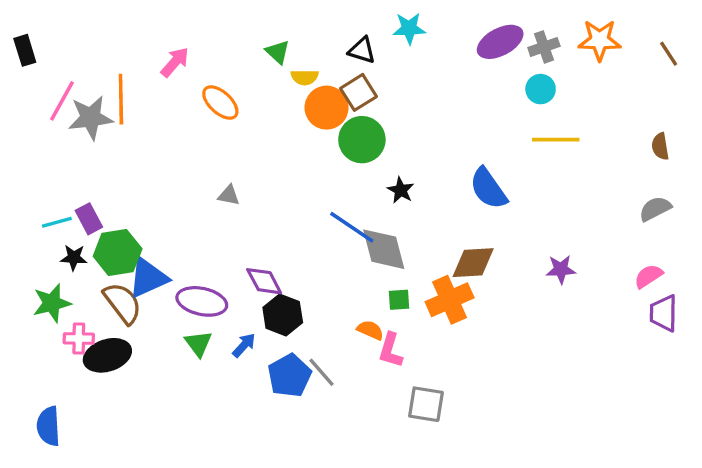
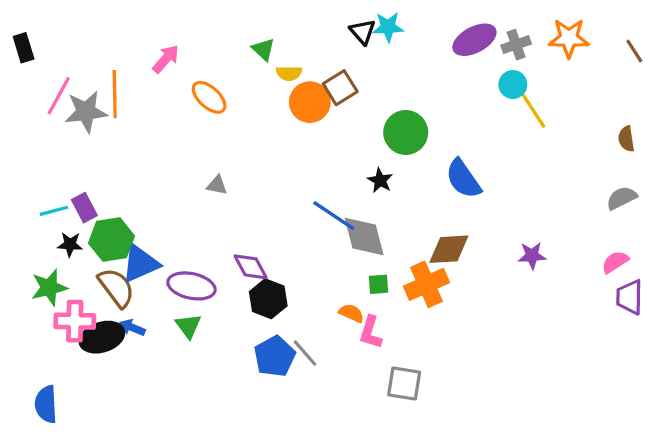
black triangle: (362, 50) -> (363, 32), moved, turned 32
green circle: (362, 140) -> (406, 132), moved
yellow line: (556, 140) -> (532, 108), moved, turned 57
pink cross: (79, 338) -> (75, 321), size x1.4
blue arrow: (244, 345) -> (132, 328), moved, turned -110

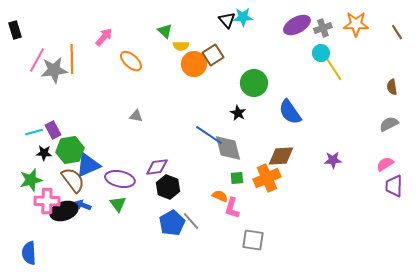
purple diamond: (251, 267) -> (157, 167), turned -70

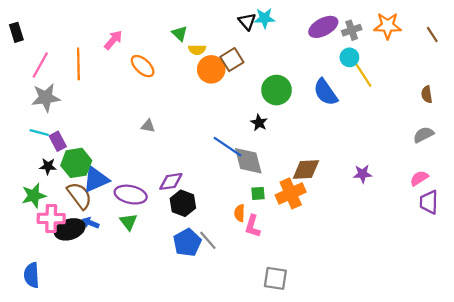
gray star: (54, 70) -> (46, 98), moved
blue semicircle: (290, 112) -> (325, 92), moved
cyan line: (34, 132) -> (39, 132), moved, turned 30
orange semicircle: (220, 196) -> (239, 213), turned -112
gray square: (253, 240) -> (275, 278), moved

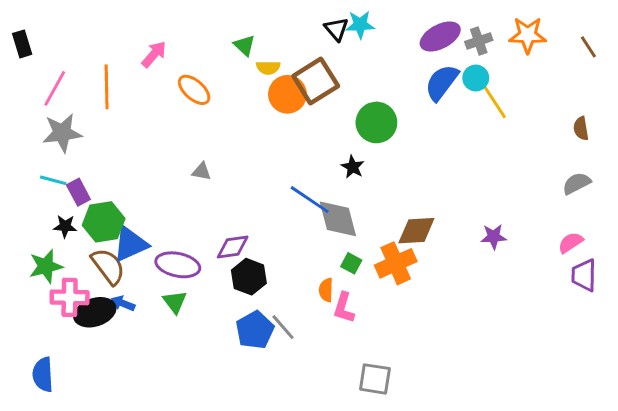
brown square: (232, 60) -> (316, 81), size x1.4
blue semicircle: (325, 92) -> (442, 82), moved, turned 72
green square: (258, 193) -> (351, 263), turned 32

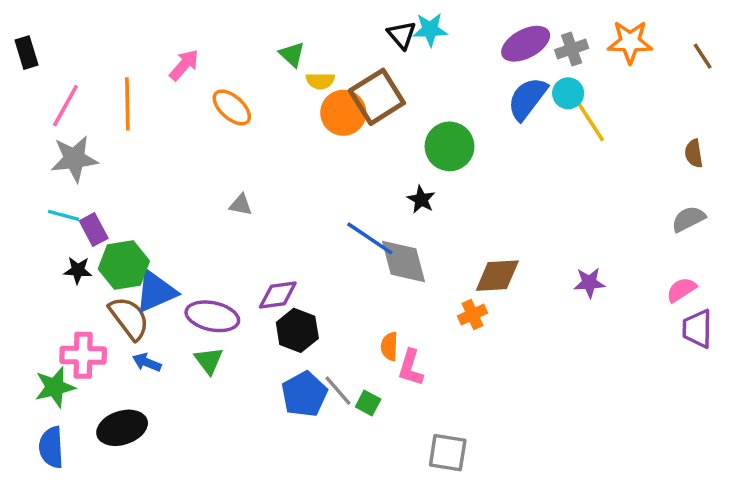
green square: (351, 263) -> (368, 403), moved
orange cross: (396, 263) -> (473, 315), size x0.6
green star: (46, 266) -> (55, 387), moved
black ellipse: (95, 312) -> (122, 428), moved

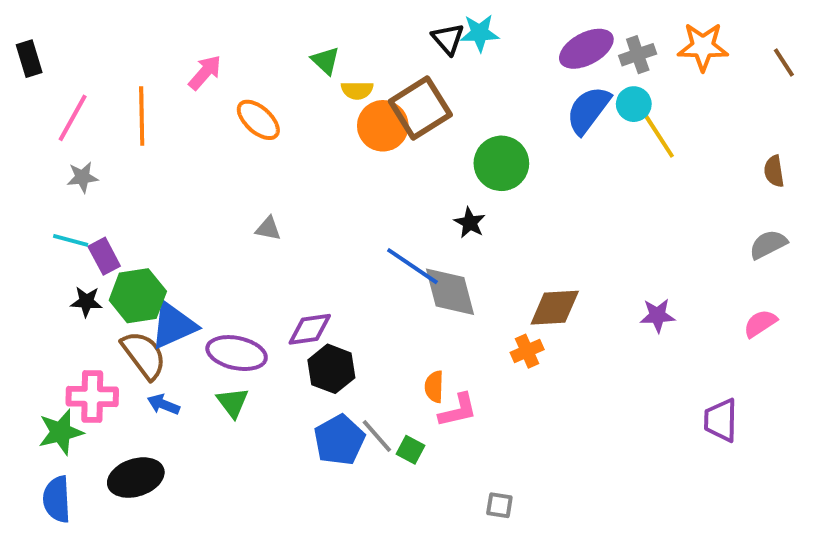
gray star: (74, 159) -> (82, 177), size x0.6
purple trapezoid: (697, 329) -> (721, 420), moved
pink L-shape: (411, 368) -> (458, 410), turned -120
gray square: (448, 453) -> (499, 505), size x0.6

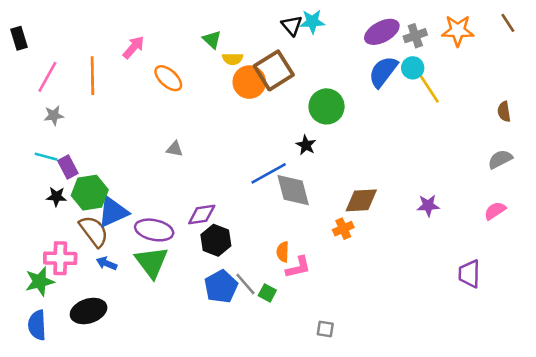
brown line: (784, 63) -> (508, 23), moved
blue line: (412, 266) -> (269, 173), turned -63
green triangle: (233, 402) -> (152, 262), size x1.6

